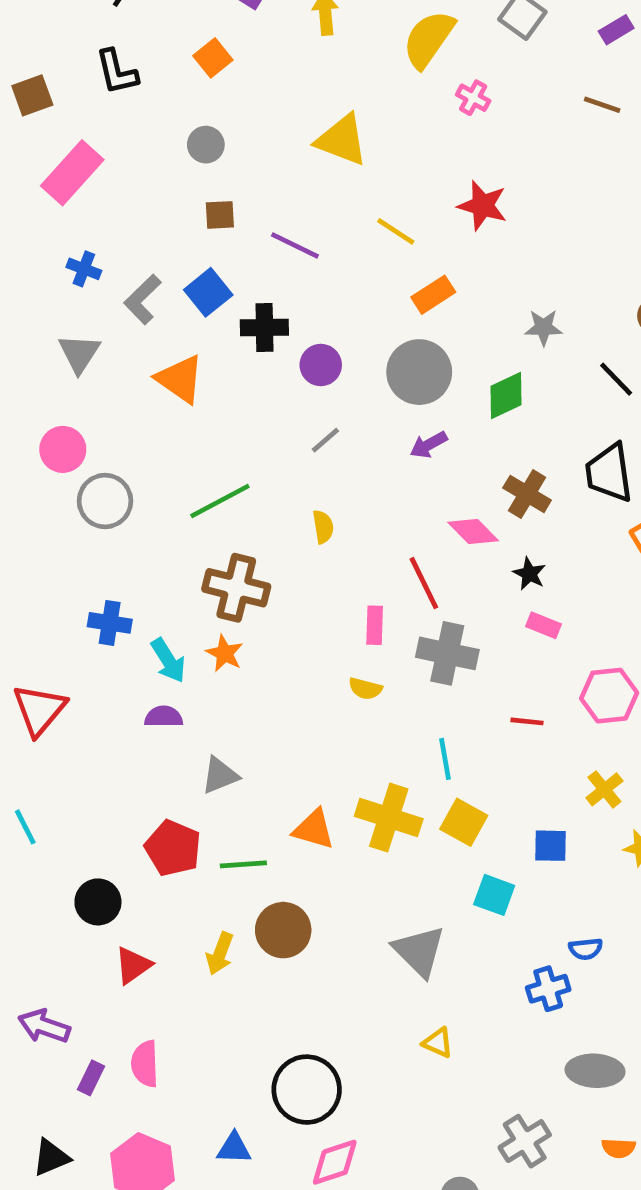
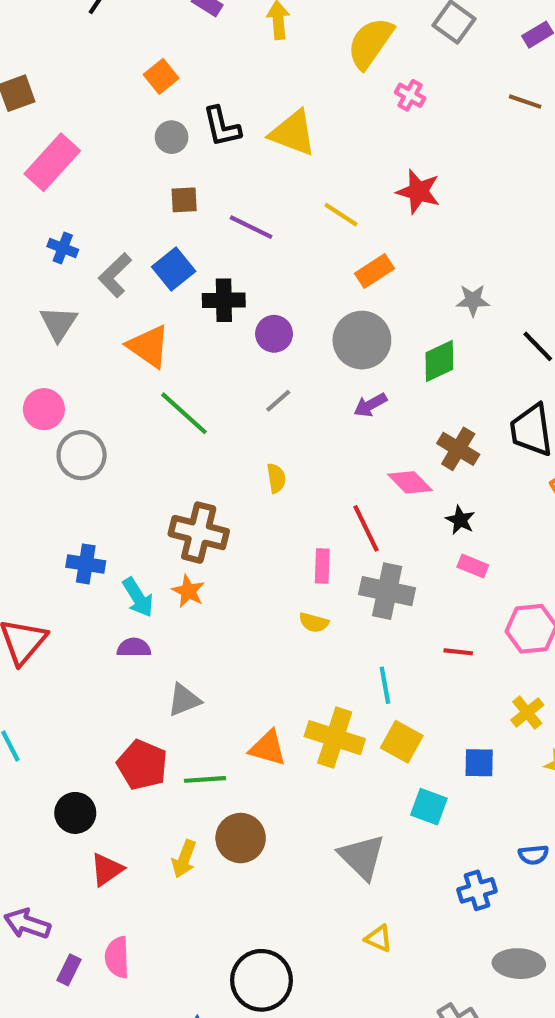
orange square: (213, 58) -> (161, 76), moved
black L-shape: (117, 72) -> (222, 127), moved
green line: (220, 501) -> (184, 413), moved, turned 70
blue semicircle: (586, 949) -> (533, 855), moved

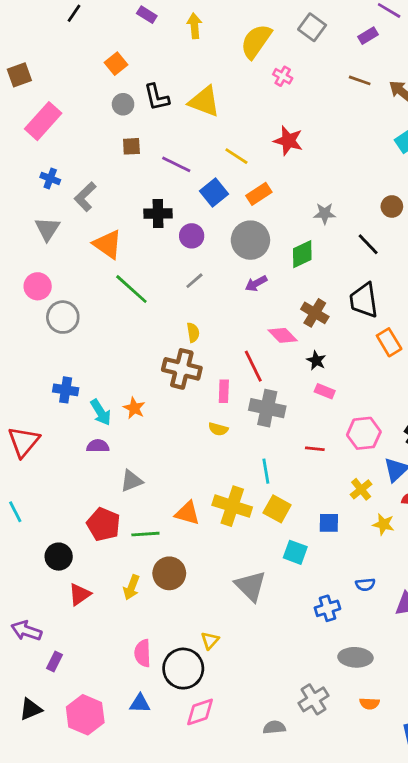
blue square: (174, 269) -> (214, 192), moved
brown cross: (199, 533) -> (182, 369), moved
yellow triangle: (379, 938) -> (210, 641), moved, turned 48
pink semicircle: (117, 957) -> (143, 653), moved

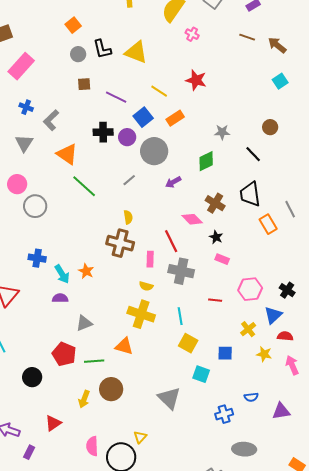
purple circle: (192, 236) -> (127, 137), moved
gray circle: (250, 240) -> (154, 151), moved
yellow cross: (232, 506) -> (141, 314), moved
red triangle: (80, 594) -> (53, 423), moved

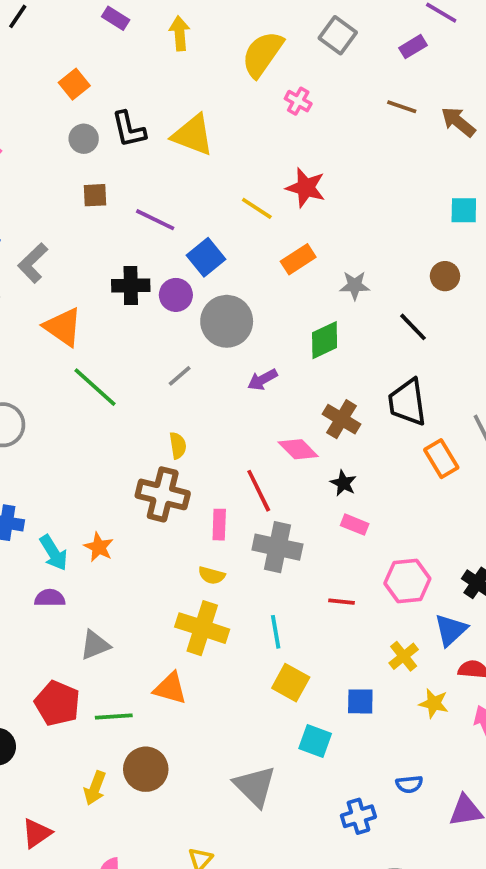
cyan square: (280, 81) -> (464, 210), moved, turned 35
yellow line: (159, 91) -> (257, 208), moved
orange rectangle: (175, 118) -> (298, 259), moved

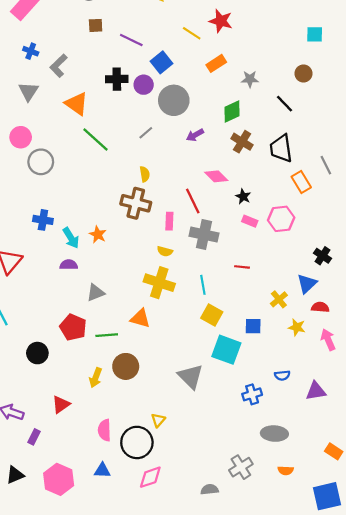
brown cross: (341, 419) -> (242, 142), moved
pink hexagon: (407, 581) -> (281, 219), moved
cyan square: (315, 741) -> (226, 350), size x1.5

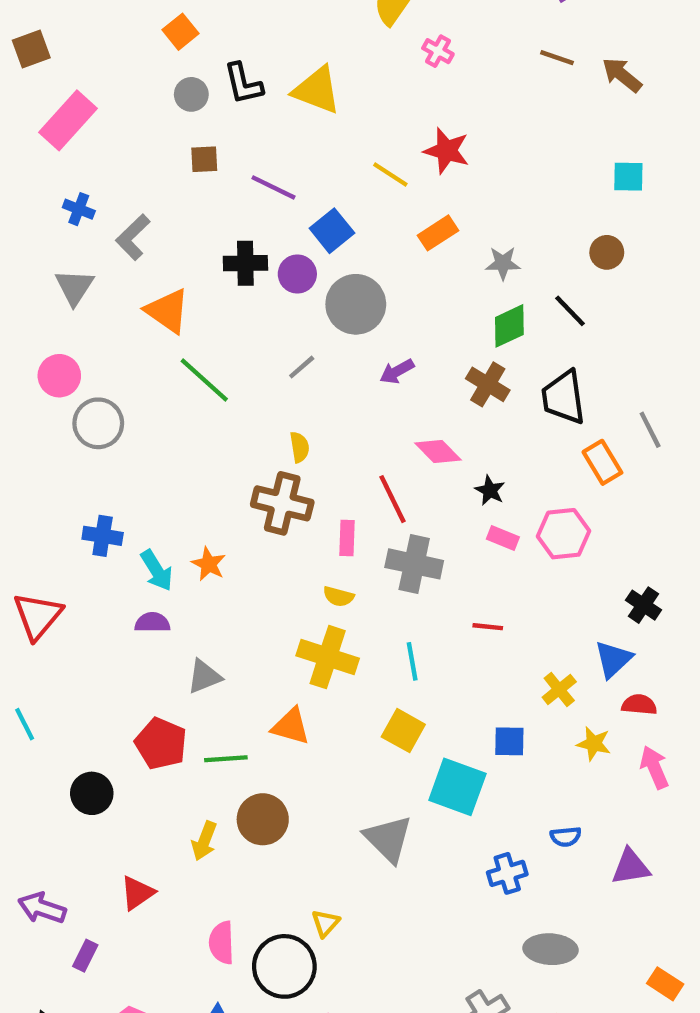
green diamond: (232, 112) -> (509, 326), moved
yellow square: (212, 315) -> (403, 731), moved

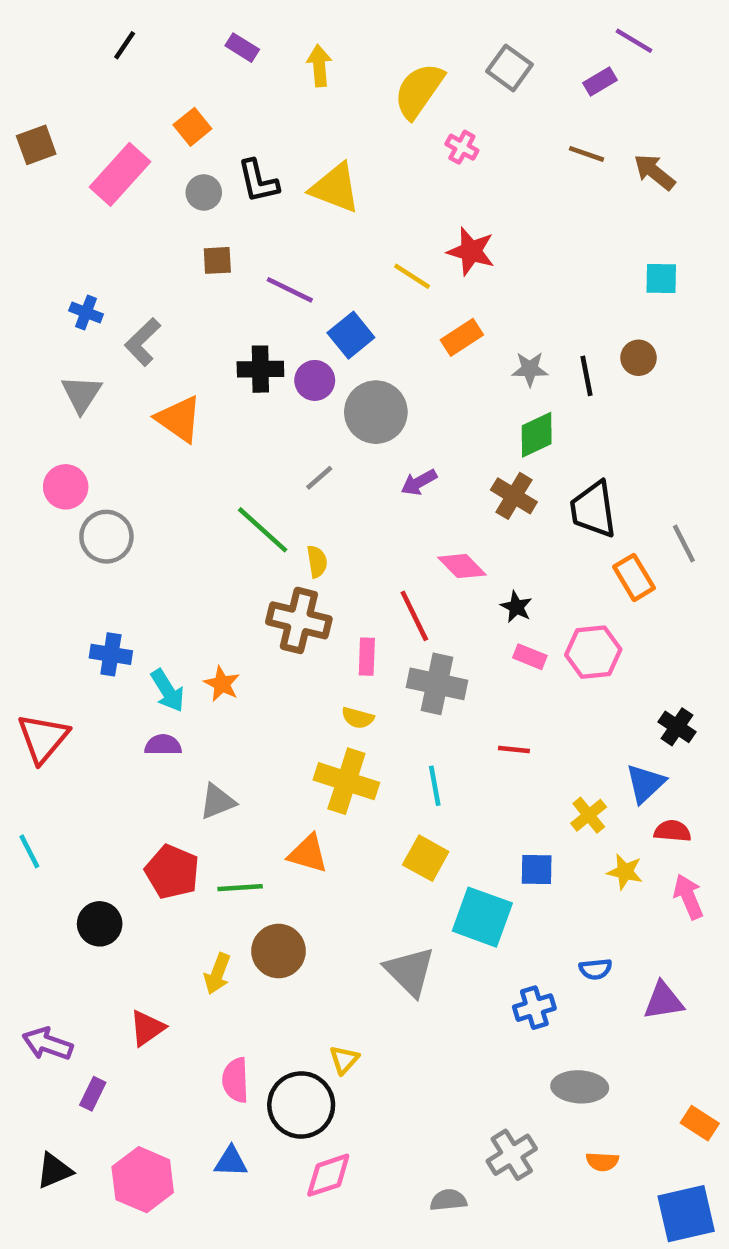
pink rectangle: (68, 120) -> (120, 174), moved
black line: (570, 311) -> (586, 376), moved, turned 33
green line: (204, 380) -> (263, 530), moved

